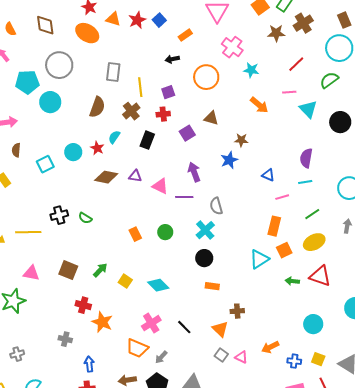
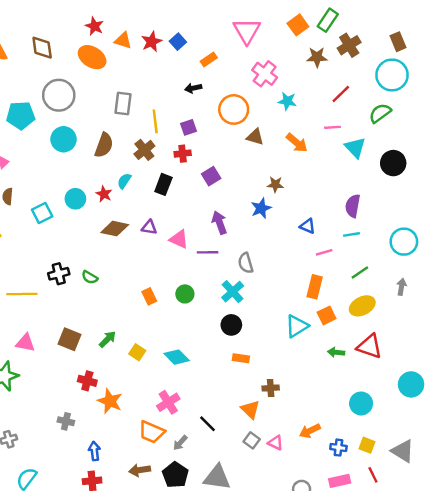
cyan circle: (50, 102) -> (64, 139), moved
brown triangle: (211, 118) -> (255, 137), moved
black line: (184, 327) -> (208, 424), moved

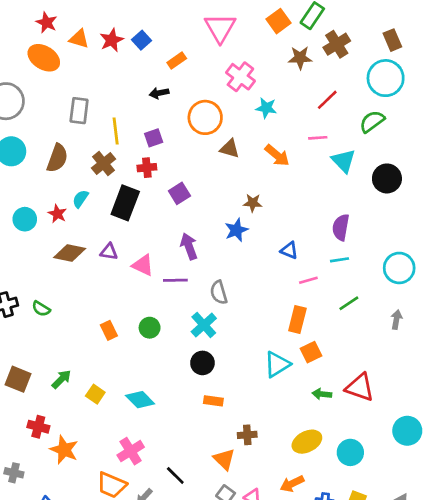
black rectangle: (163, 184) -> (125, 203), size x1.4
yellow ellipse: (362, 306) -> (307, 442), moved

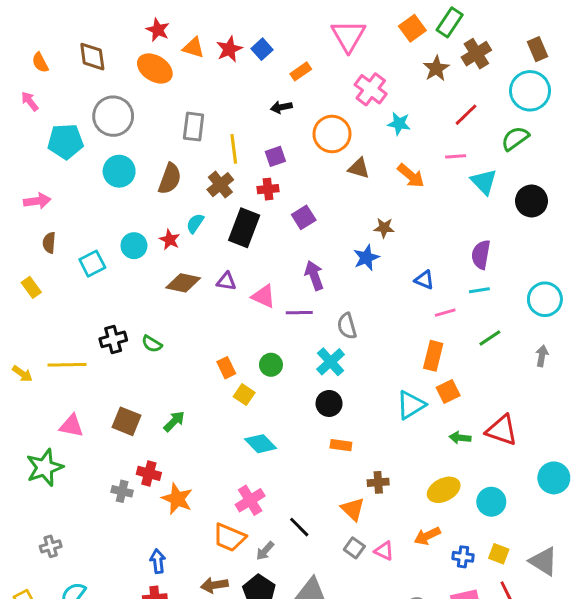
brown star: (300, 58) -> (436, 68), turned -30
yellow square: (95, 394) -> (244, 395), moved
gray cross: (14, 473) -> (122, 491), moved

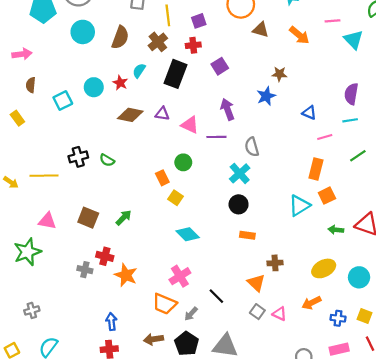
green circle: (271, 365) -> (183, 162), moved

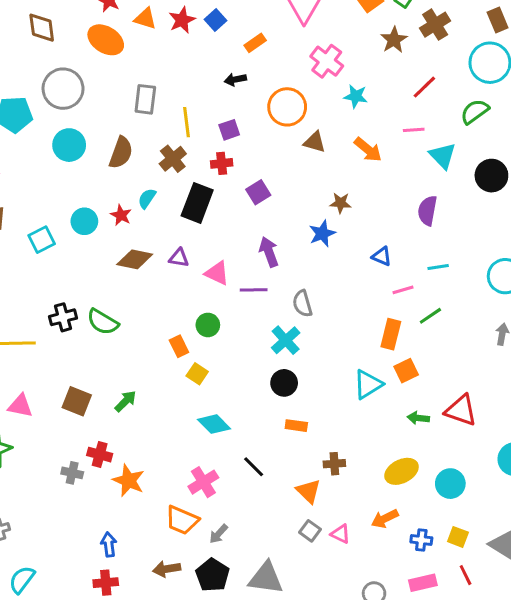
purple semicircle: (351, 94) -> (427, 211), moved
green line: (358, 156) -> (430, 316), moved
green semicircle: (107, 160) -> (103, 322), size x1.5
black line: (216, 296) -> (254, 467), moved

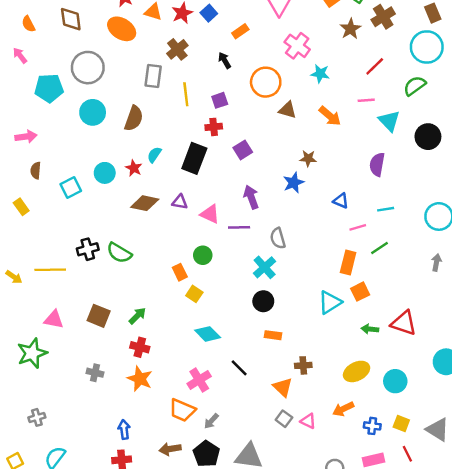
black arrow: (235, 79) -> (225, 60), turned 70
brown cross: (173, 159) -> (177, 49), moved
red cross: (100, 455) -> (140, 347), moved

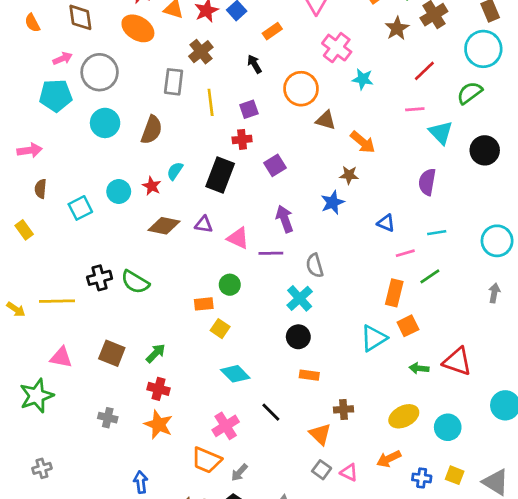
pink arrow: (20, 55) -> (63, 59), moved, turned 105
orange arrow: (330, 116) -> (363, 142), moved
orange rectangle: (180, 272) -> (204, 304), turned -70

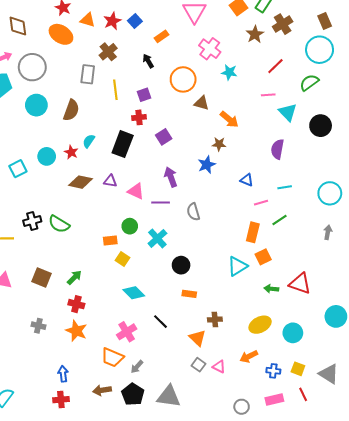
cyan cross: (300, 298) -> (157, 238), moved

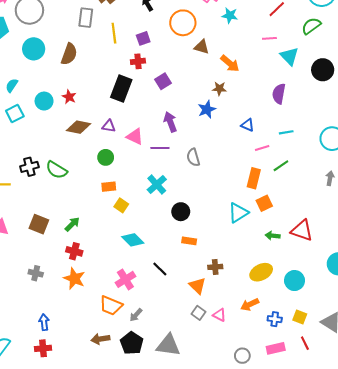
cyan semicircle: (89, 141) -> (12, 85), moved
green circle: (130, 226) -> (106, 157), moved
blue arrow: (63, 374) -> (44, 322), moved
red cross: (61, 400) -> (43, 348), moved

